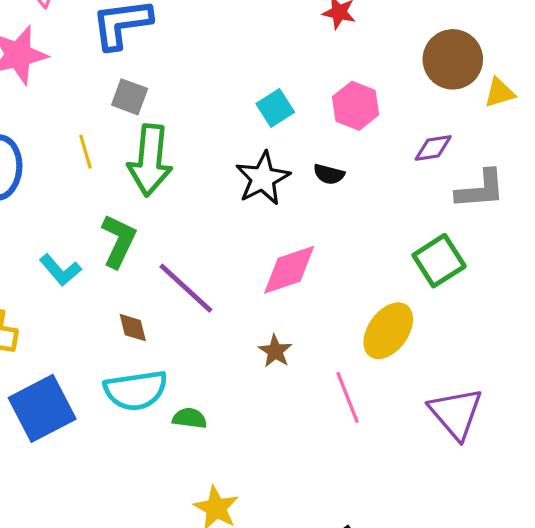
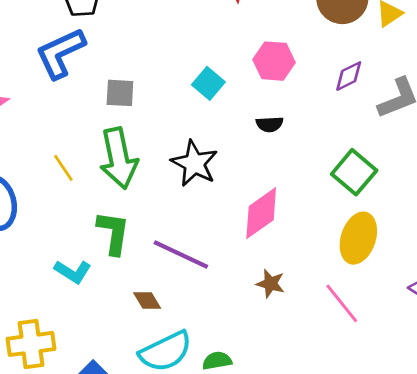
gray square: (130, 97) -> (120, 93), moved
black star: (263, 178) -> (194, 163), moved
green square: (439, 261) -> (354, 172), moved

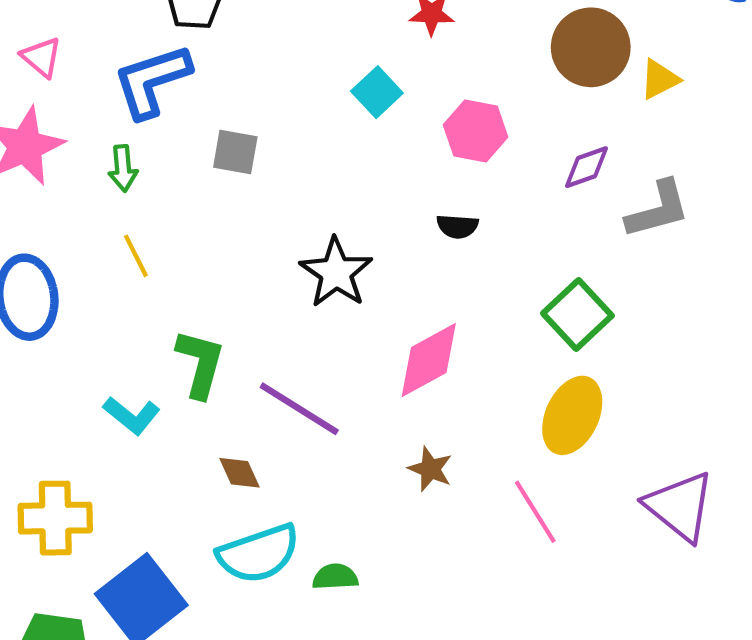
cyan square: (208, 83) -> (377, 92), moved
green arrow: (119, 158) -> (123, 168), moved, size x0.5

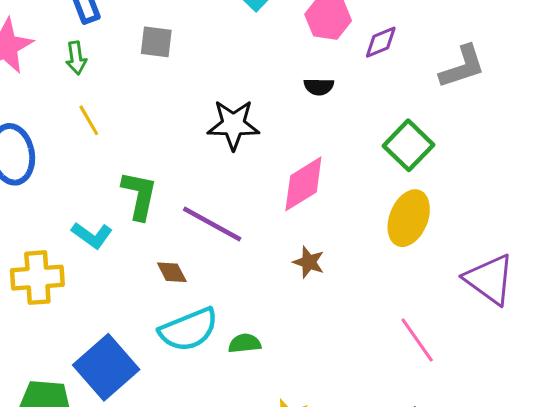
purple diamond: (587, 167) -> (381, 42), moved
black star: (336, 273) -> (233, 125), turned -30
pink line: (535, 512) -> (417, 340), moved
yellow cross: (55, 518) -> (37, 278), moved

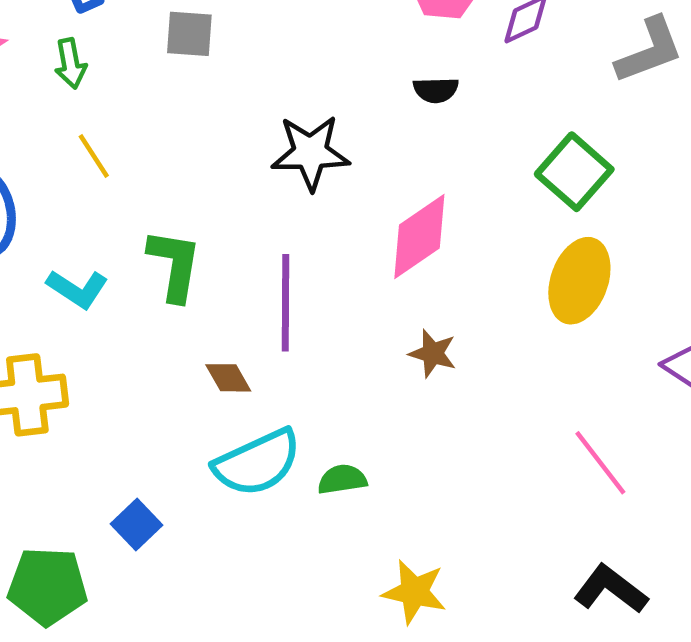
purple line: (212, 224) -> (285, 303), turned 64
cyan L-shape: (92, 235) -> (77, 289), moved
blue square: (106, 367) -> (136, 525), size x0.5

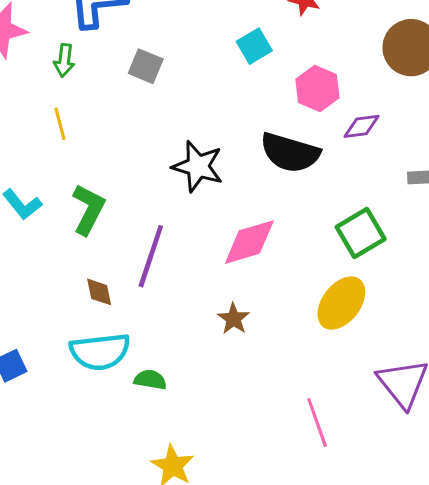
black semicircle: (436, 90) -> (290, 153), size x2.0

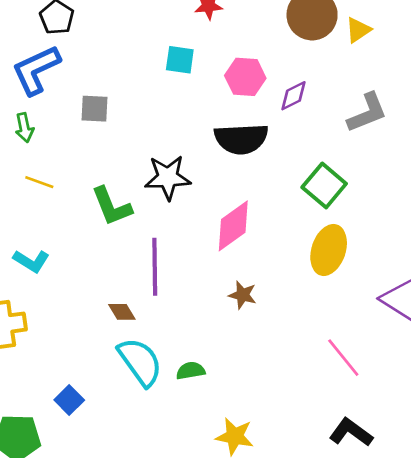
cyan square: (254, 46) -> (180, 60), turned -32
yellow line: (60, 124) -> (39, 182), turned -36
green L-shape: (88, 209) -> (112, 206), moved, turned 150
cyan semicircle: (100, 352) -> (140, 362), turned -100

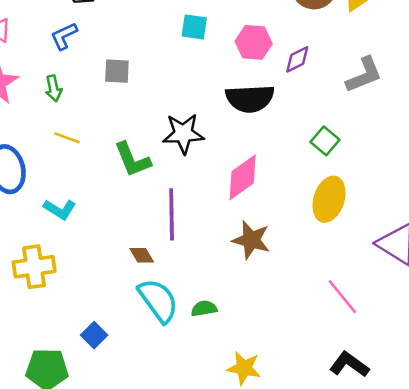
blue L-shape: (36, 70) -> (64, 36), size x0.6
green square: (324, 186) -> (325, 141), size x0.7
brown star: (243, 295) -> (251, 240), size x1.5

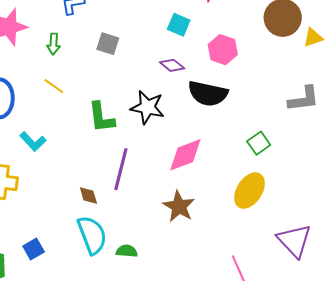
purple diamond: (297, 59) -> (172, 65), moved, turned 50

